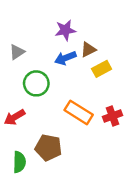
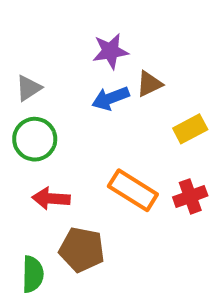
yellow rectangle: (102, 69) -> (190, 129), moved
green circle: (36, 83) -> (35, 139), moved
red arrow: (15, 117) -> (51, 198), moved, turned 35

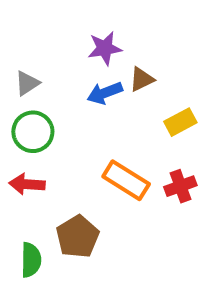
red arrow: (51, 198) -> (27, 184), moved
brown pentagon: (82, 250) -> (78, 237), turned 30

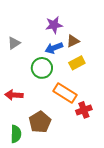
yellow rectangle: (180, 122) -> (77, 63), moved
green circle: (33, 132) -> (42, 68), moved
red cross: (180, 186) -> (84, 110), moved

